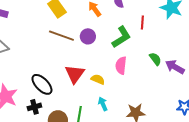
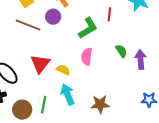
purple circle: (88, 36) -> (53, 17), moved
purple arrow: (175, 67) -> (141, 59), turned 54
cyan arrow: (103, 104) -> (68, 94), size x1.5

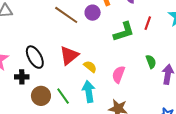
pink semicircle: (87, 57) -> (118, 74), moved
green line: (44, 105) -> (63, 96), turned -60

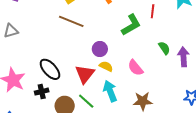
purple circle: (93, 13) -> (100, 49), moved
red triangle: (69, 55) -> (85, 74), moved
pink semicircle: (118, 74) -> (135, 68), turned -48

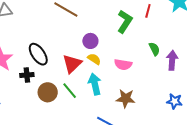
green L-shape: (131, 25) -> (125, 22), turned -35
pink semicircle: (135, 68) -> (123, 64), turned -48

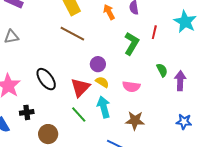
black cross: (27, 75) -> (27, 112), moved
brown circle: (48, 92) -> (48, 134), moved

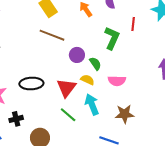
purple circle: (98, 64) -> (77, 55), moved
green semicircle: (162, 70) -> (95, 64), moved
black ellipse: (46, 79) -> (31, 84), turned -50

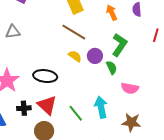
green L-shape: (112, 38) -> (119, 45), moved
yellow semicircle: (87, 80) -> (75, 56), moved
red triangle: (66, 88) -> (47, 105), moved, turned -35

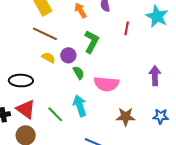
green semicircle: (112, 68) -> (79, 73), moved
pink semicircle: (130, 88) -> (106, 84), size x1.4
brown star: (131, 122) -> (126, 117), moved

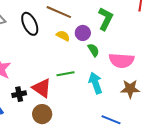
black ellipse: (21, 81) -> (30, 24), moved, turned 65
green line: (55, 114) -> (66, 74), moved, turned -54
brown star: (126, 117) -> (130, 89), moved

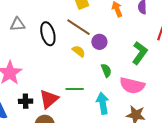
green L-shape: (106, 19) -> (140, 53), moved
purple circle: (83, 33) -> (99, 42), moved
red triangle: (42, 88) -> (49, 99), turned 35

